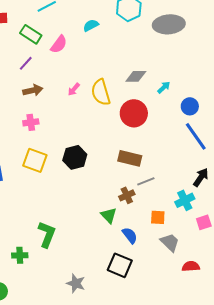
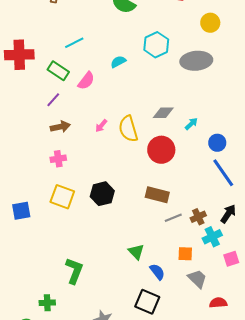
brown cross: (127, 195) -> (198, 217), moved
green cross: (20, 255) -> (47, 303), moved

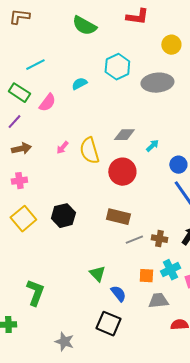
yellow square: (62, 197) -> (23, 219), turned 30
brown cross: (198, 217) -> (159, 239), turned 35
cyan cross: (212, 237) -> (170, 270), moved
gray trapezoid: (197, 279) -> (158, 301), turned -50

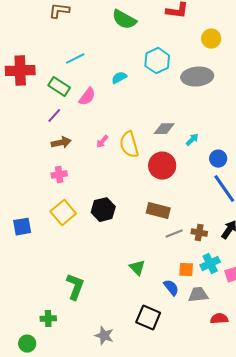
blue semicircle: (118, 294) -> (171, 288), moved

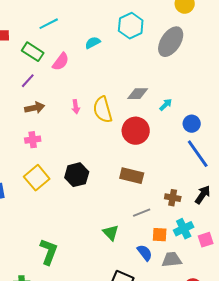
gray ellipse: (197, 77) -> (171, 42), turned -52
pink arrow: (102, 142) -> (76, 107), turned -48
gray line: (174, 234) -> (142, 213), moved

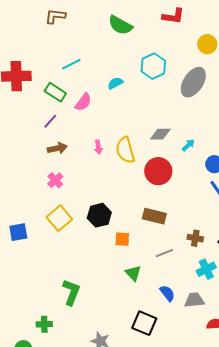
pink cross: (33, 140) -> (55, 180), turned -35
orange square: (160, 235) -> (122, 239), moved

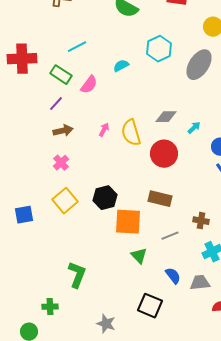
pink arrow: (98, 147) -> (104, 130), turned -144
orange square: (122, 239) -> (128, 222), size x1.8

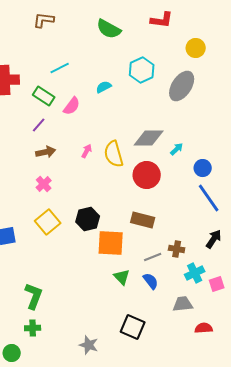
gray diamond: (166, 117) -> (149, 138), size x1.4
brown cross: (201, 221) -> (177, 249), moved
green L-shape: (77, 275) -> (34, 296), moved
blue semicircle: (173, 276) -> (151, 281), moved

